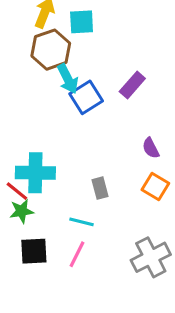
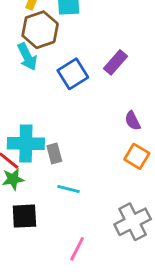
cyan arrow: (68, 79) -> (27, 57), moved
gray rectangle: (100, 188) -> (54, 153), moved
pink line: (77, 254) -> (77, 249), moved

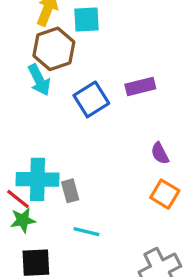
purple rectangle: (115, 62) -> (140, 86), turned 35

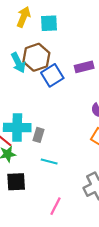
brown hexagon: (54, 49) -> (36, 57), moved
gray rectangle: (70, 191) -> (38, 135), turned 32

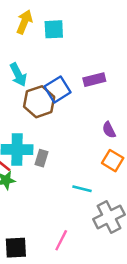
brown hexagon: (36, 57) -> (39, 102), moved
cyan line: (49, 162) -> (82, 189), moved
black square: (16, 182) -> (16, 248), moved

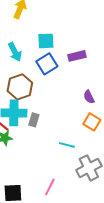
cyan square: (54, 29) -> (46, 41), moved
brown hexagon: (39, 102) -> (20, 87), moved

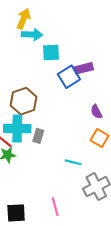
cyan arrow: (15, 52) -> (32, 35), moved, turned -60
blue square: (47, 64) -> (69, 77), moved
pink line: (50, 187) -> (55, 207), turned -42

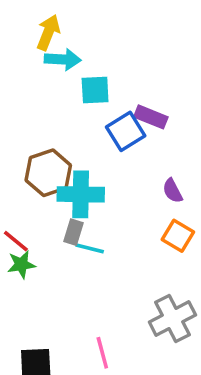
purple rectangle: (84, 68) -> (151, 117), turned 36
cyan cross: (17, 129) -> (81, 194), moved
cyan line: (73, 162) -> (90, 248), moved

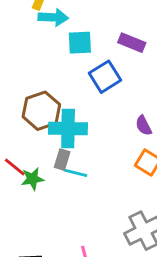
purple rectangle: (151, 117) -> (132, 43), moved
green star: (21, 265) -> (33, 179), moved

